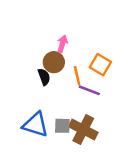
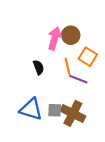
pink arrow: (62, 44) -> (55, 38), size x1.5
brown circle: (54, 62) -> (71, 35), moved

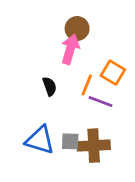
brown circle: (71, 35) -> (77, 29), moved
orange line: (67, 66) -> (87, 85), turned 35
brown cross: (73, 113) -> (94, 146), turned -30

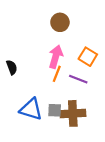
pink arrow: (70, 49) -> (56, 57), moved
orange line: (87, 85) -> (57, 74), moved
black semicircle: (50, 86) -> (12, 67), moved

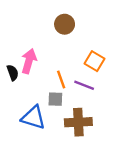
pink arrow: (56, 57) -> (29, 61), moved
orange line: (57, 74) -> (61, 80), turned -42
gray square: (55, 110) -> (55, 99), moved

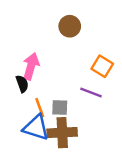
black semicircle: (13, 73) -> (22, 84), moved
orange line: (61, 80) -> (40, 108), moved
brown cross: (78, 122) -> (62, 133), moved

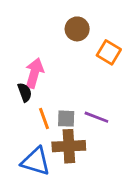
orange square: (102, 66) -> (109, 52), moved
purple line: (91, 93) -> (96, 117), moved
blue triangle: (36, 128) -> (36, 161), moved

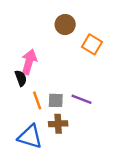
brown cross: (69, 146) -> (58, 124), size x0.7

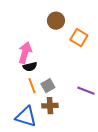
black semicircle: (21, 78) -> (30, 67), moved, turned 96
purple line: (81, 99) -> (86, 91), moved
gray square: (56, 100) -> (48, 86), turned -32

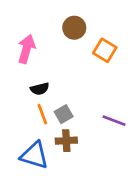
pink arrow: (25, 53) -> (26, 49), moved

